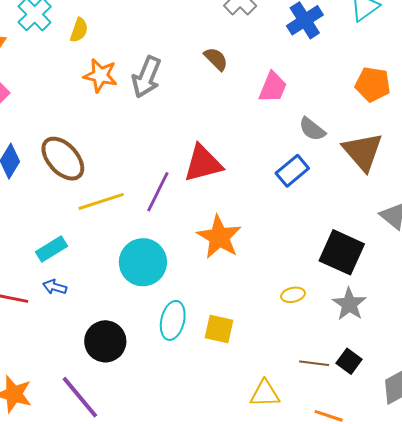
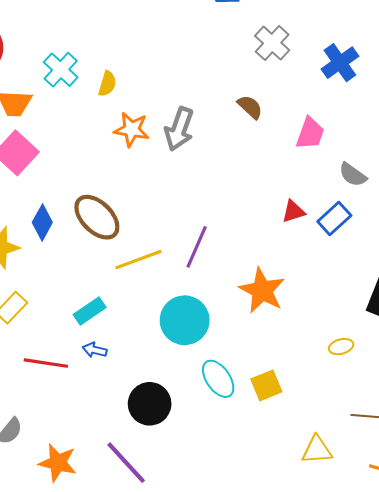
red triangle: (203, 163) -> (293, 211), moved, size x0.6
cyan ellipse: (173, 320) -> (218, 379), turned -45
yellow square: (219, 329) -> (266, 385), turned -32

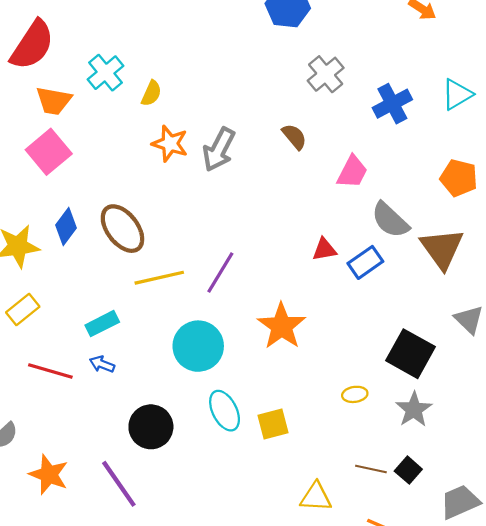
gray semicircle: (353, 175) -> (390, 220), size x1.4

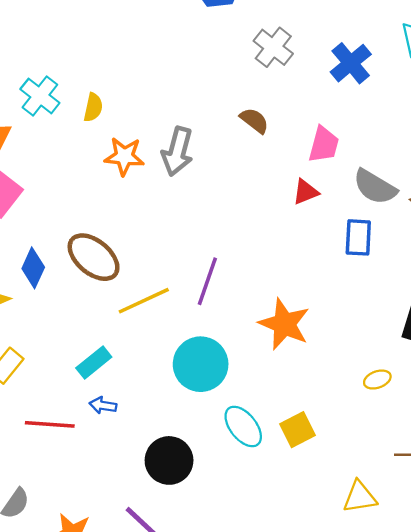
red triangle: (324, 249) -> (306, 192), moved
blue rectangle: (365, 262) -> (358, 237), turned -40

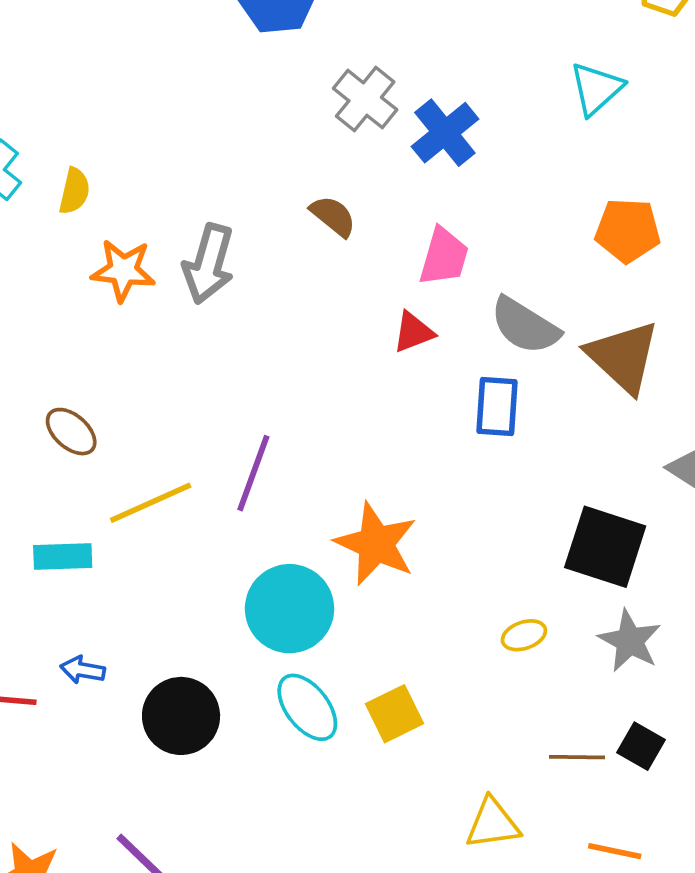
blue cross: (351, 63) -> (445, 133), moved
brown ellipse: (94, 257) -> (71, 432), size x0.6
cyan rectangle: (94, 362) -> (63, 557), moved, turned 36
cyan circle: (201, 364) -> (290, 609), moved
black circle: (169, 460) -> (181, 716), moved

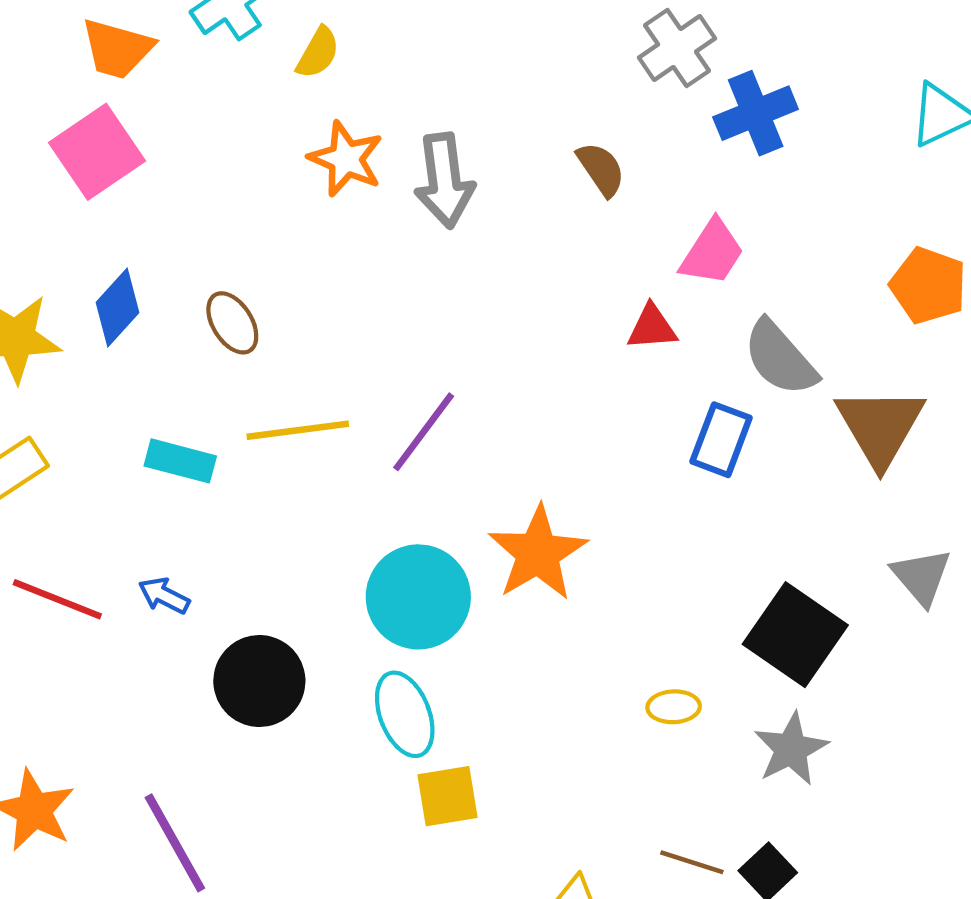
gray arrow: (209, 264) -> (444, 181), turned -40
yellow square: (394, 714) -> (448, 796), moved

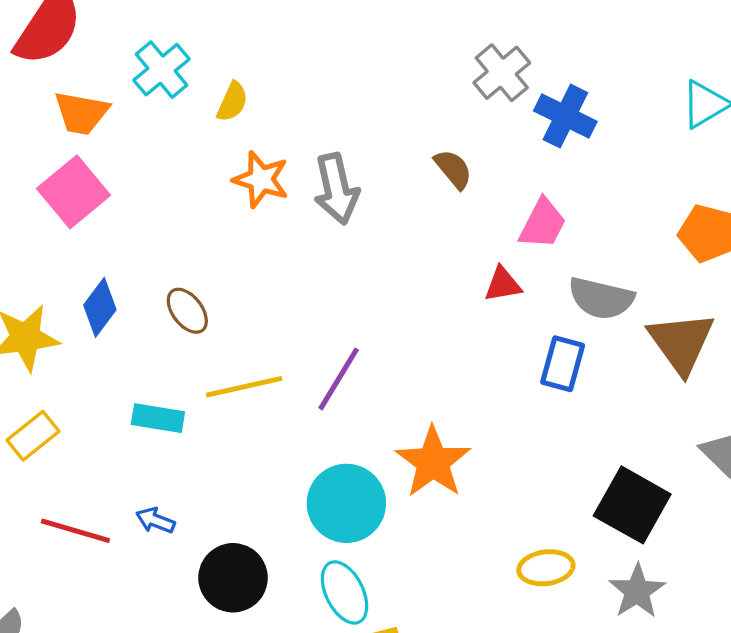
blue cross: (756, 113) -> (565, 116), turned -36
gray semicircle: (780, 358) -> (601, 298), turned -30
yellow ellipse: (674, 707) -> (546, 568), size x1.4

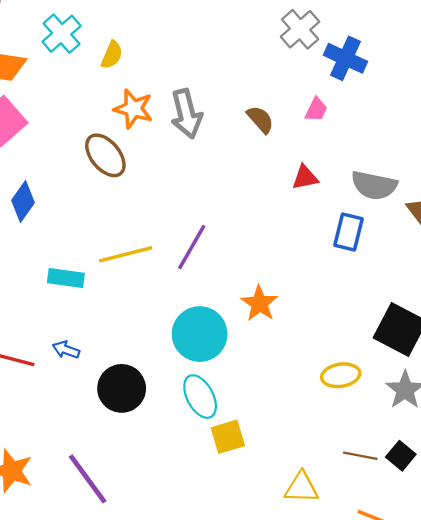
brown semicircle: (453, 169) -> (260, 119), moved
pink trapezoid: (543, 224) -> (316, 110), moved, size x0.7
brown ellipse: (187, 311) -> (105, 155), moved, size x1.4
orange star: (433, 462) -> (260, 303), size x0.7

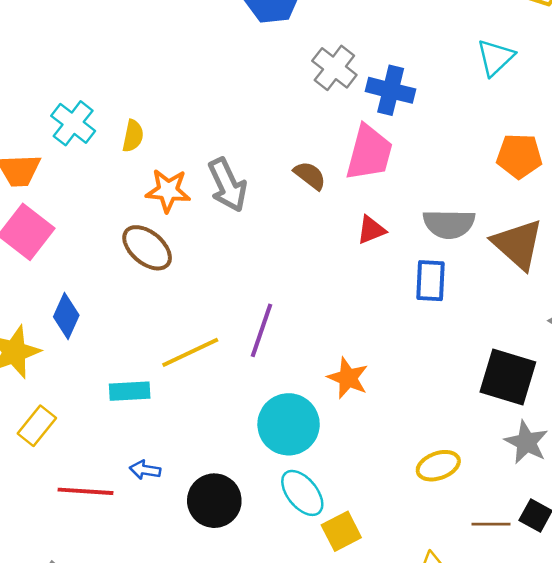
pink trapezoid: (316, 110) -> (369, 153), size x2.0
yellow ellipse: (341, 375) -> (438, 466), moved

